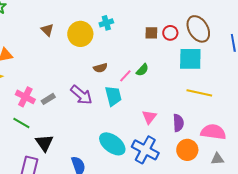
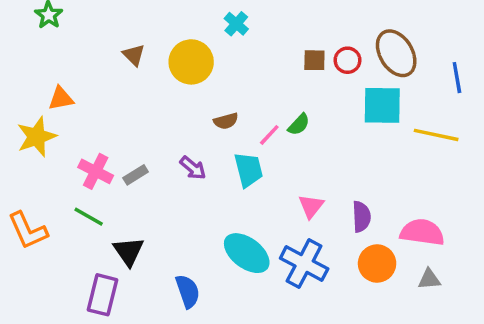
cyan cross: (106, 23) -> (236, 24), moved, turned -32
yellow line: (199, 93) -> (436, 135), moved
purple arrow: (81, 95) -> (193, 168), size x0.7

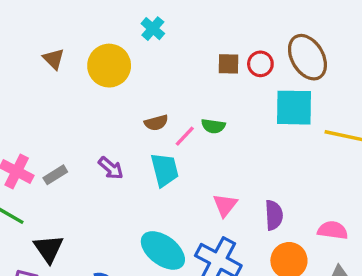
brown semicircle: (226, 121) -> (156, 123), moved
green semicircle: (299, 125) -> (213, 126), turned 55
pink semicircle: (422, 232) -> (333, 230), size x0.7

